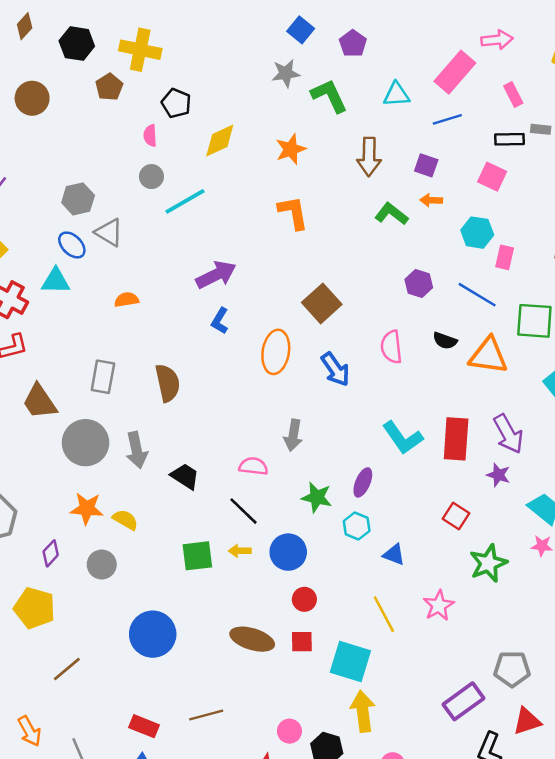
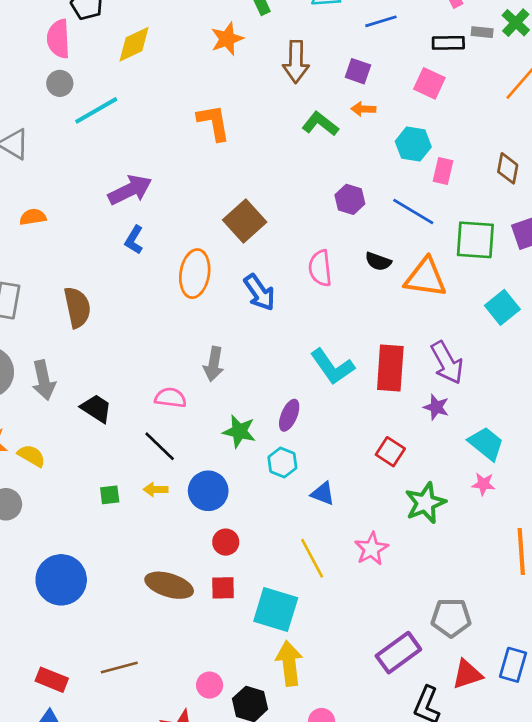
pink semicircle: (150, 136) -> (58, 39), size x1.6
orange star: (291, 149) -> (227, 39), moved
green square: (197, 556) -> (110, 495), size x0.6

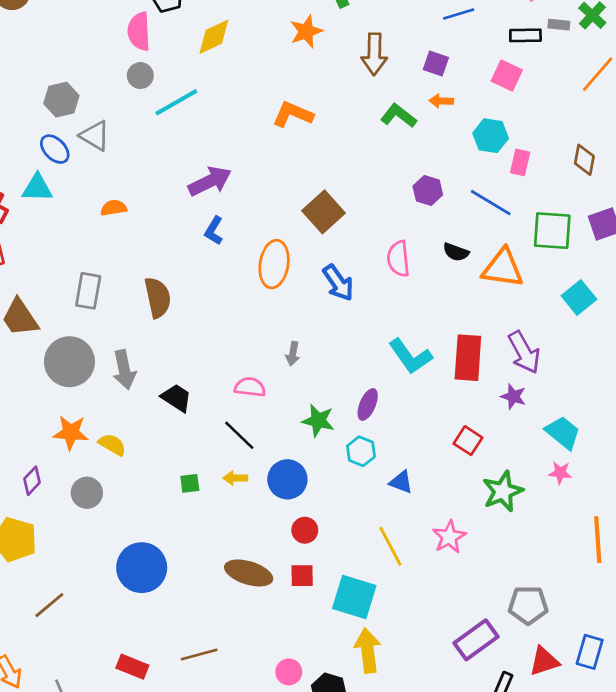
orange L-shape: (214, 122) -> (293, 114), turned -57
gray arrow: (214, 364) -> (293, 354), size x0.7

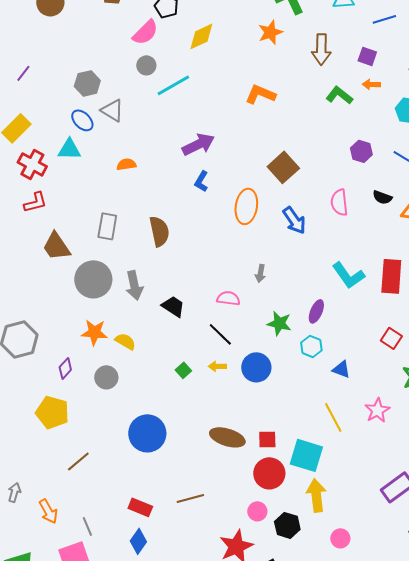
pink semicircle: (139, 31) -> (145, 32), turned -132
green square: (190, 483) -> (183, 370), turned -35
red circle: (305, 530) -> (269, 473), moved, size x1.6

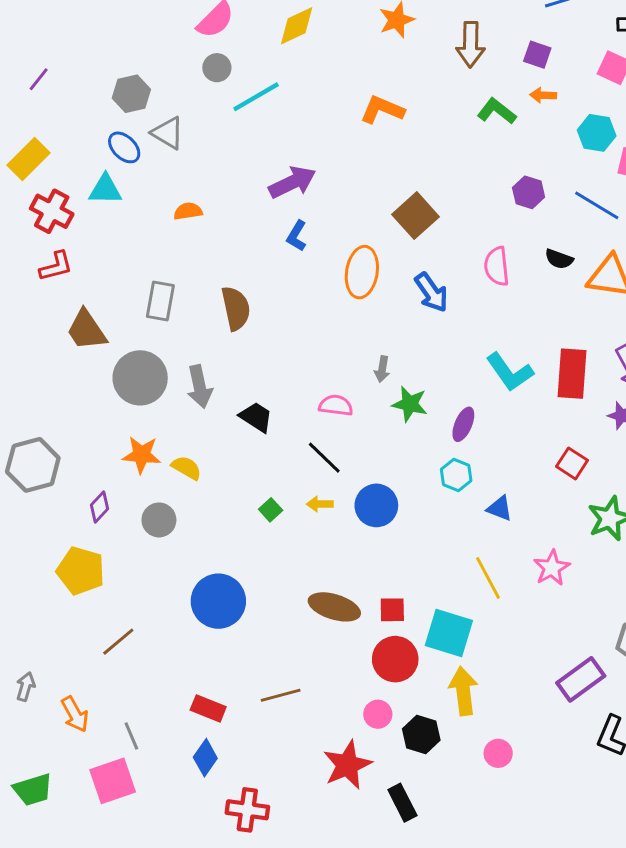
green star: (279, 323) -> (410, 404), moved

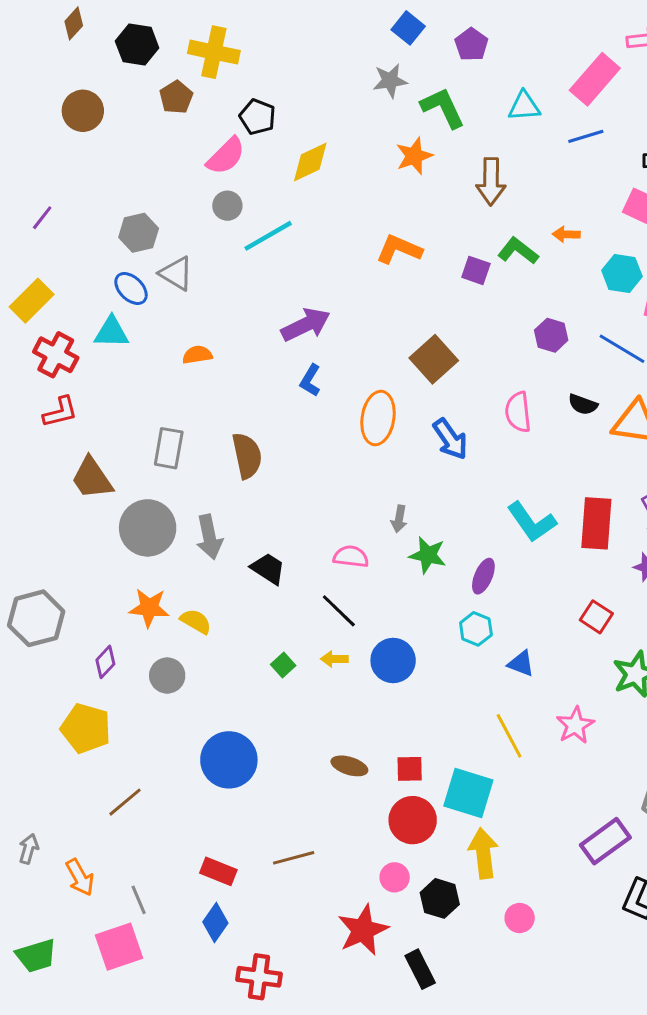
purple square: (537, 55) -> (476, 270), moved
brown ellipse: (334, 607) -> (349, 766), size x0.7

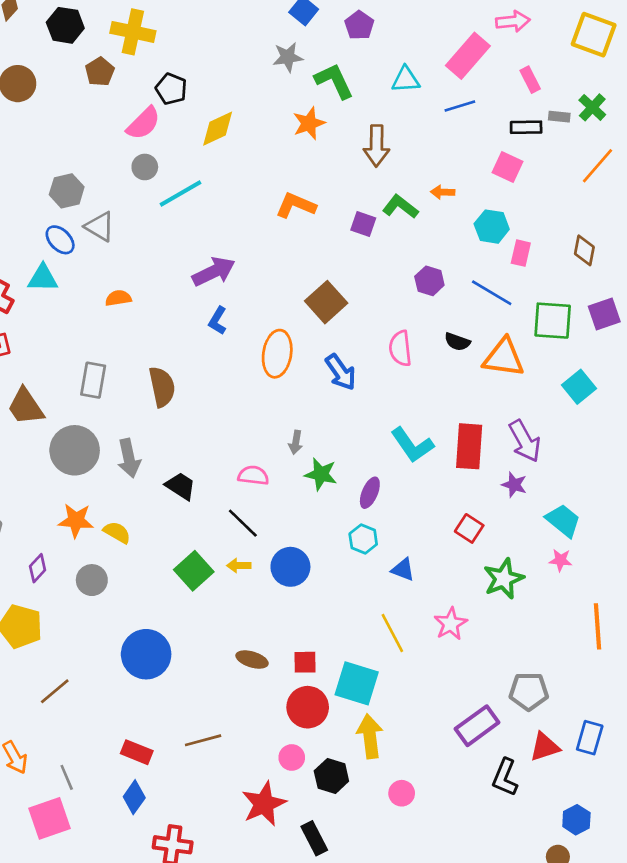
green square: (283, 665) -> (194, 571), size x1.8

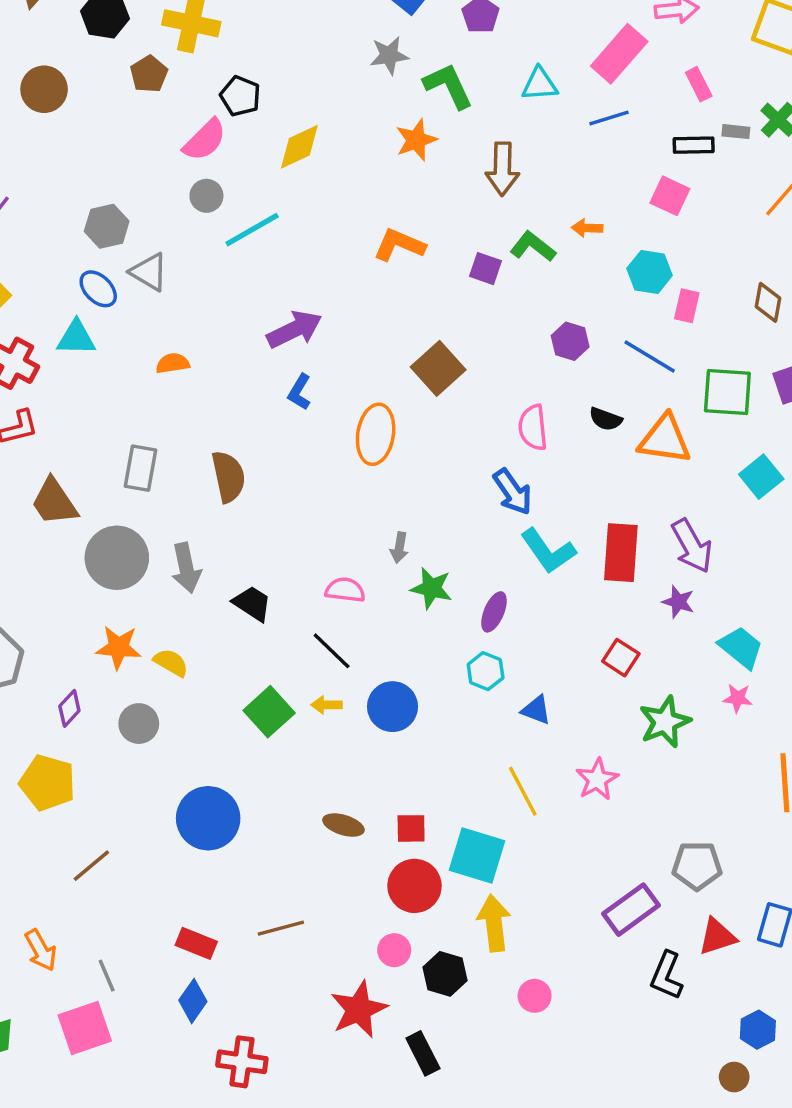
blue arrow: (341, 372) -> (513, 492), moved

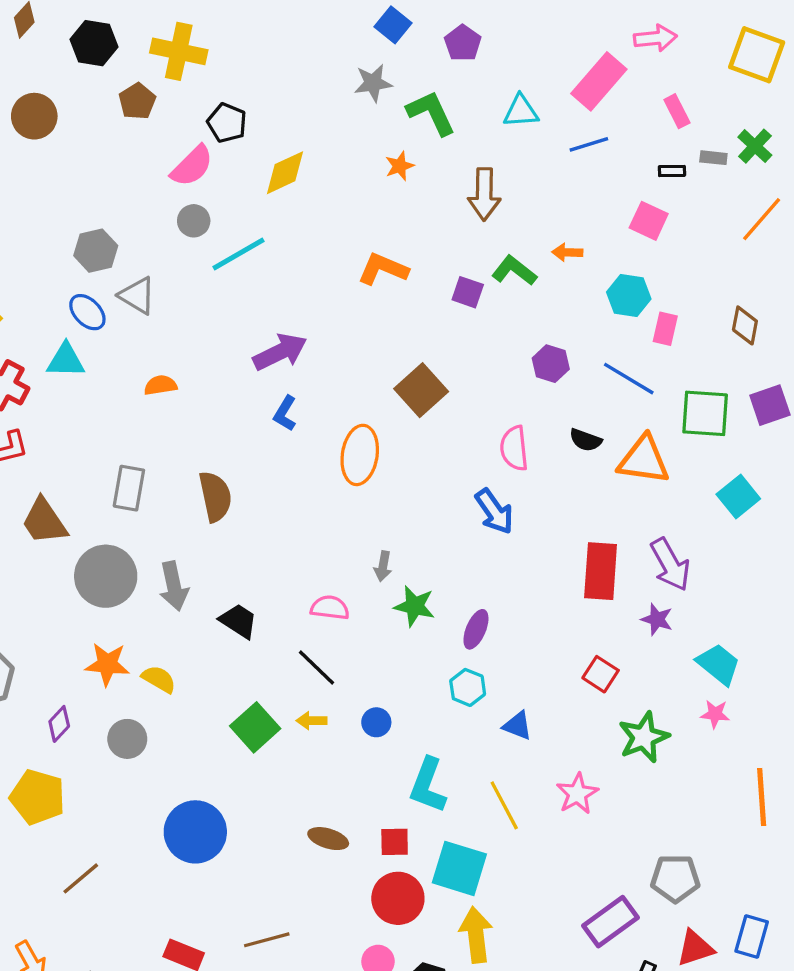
orange star: (416, 140) -> (400, 166), size x0.7
black rectangle: (694, 145) -> (672, 171), size x0.7
cyan L-shape: (548, 551) -> (428, 785), moved, turned 56
blue circle: (392, 707) -> (376, 722), size x0.6

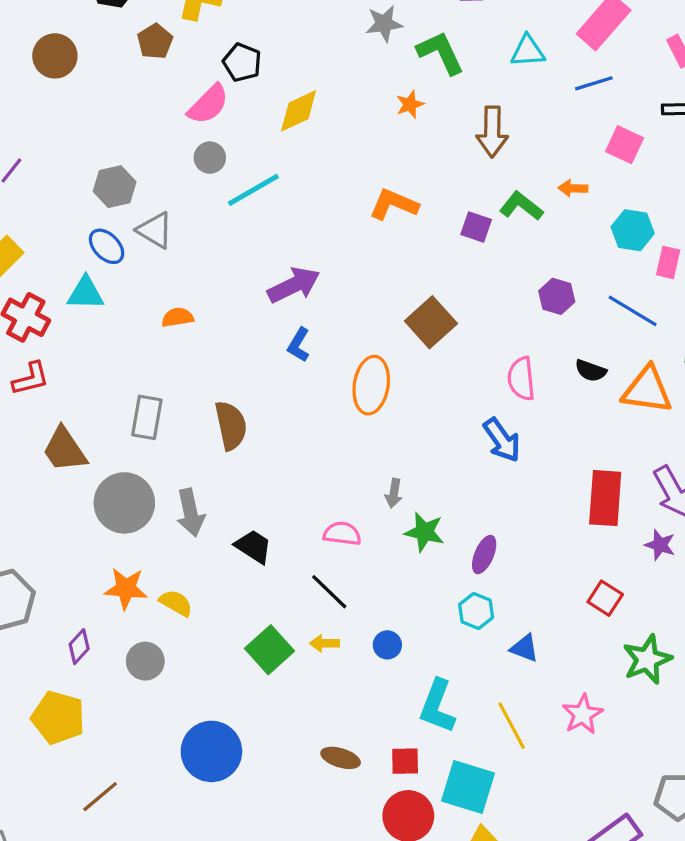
pink square: (649, 221) -> (625, 145), moved

